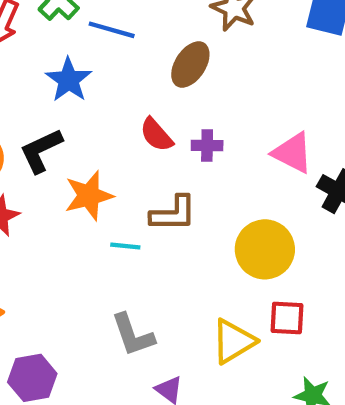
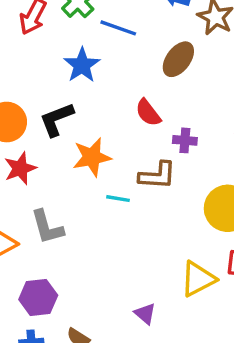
purple cross: (207, 145) -> (185, 140), moved
gray L-shape: (133, 335) -> (47, 227), moved

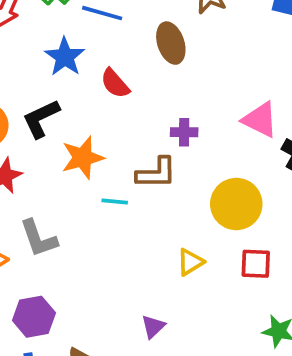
brown ellipse: (178, 59) -> (171, 43), turned -51
red semicircle: (148, 113) -> (115, 83), moved
yellow triangle: (198, 279) -> (190, 262), moved, size x0.7
purple triangle: (145, 314) -> (153, 326), turned 40

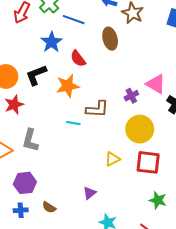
purple cross: (184, 132) -> (131, 96), moved, turned -32
orange star: (83, 158) -> (68, 86), moved
gray L-shape: (39, 238) -> (30, 140), turned 30
red square: (256, 264) -> (148, 162), size x1.4

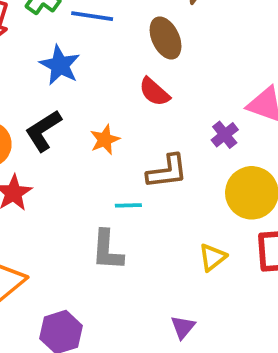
red semicircle: (78, 59) -> (154, 92), moved
orange star: (68, 86) -> (105, 140), size x0.7
gray L-shape: (30, 140) -> (107, 250), moved

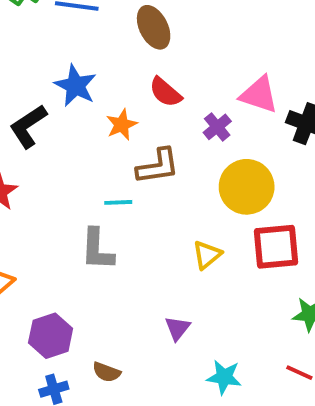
blue star: (60, 65) -> (76, 86), moved
red semicircle: (154, 92) -> (165, 92), moved
orange star: (105, 140) -> (122, 125), moved

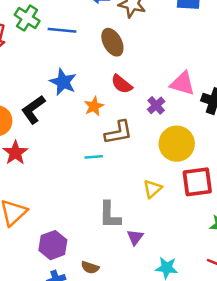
gray L-shape: (97, 249) -> (110, 215), moved

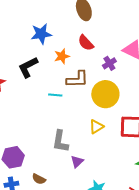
blue star: (63, 82) -> (41, 34), turned 30
black L-shape: (33, 109) -> (28, 67), moved
yellow circle: (177, 144) -> (105, 94), moved

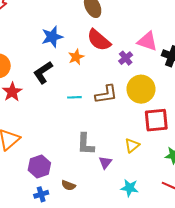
red semicircle: (86, 43) -> (99, 40), size x1.4
brown L-shape: (77, 79) -> (106, 94), moved
yellow circle: (105, 94) -> (141, 89), moved
yellow triangle: (96, 127) -> (132, 145), moved

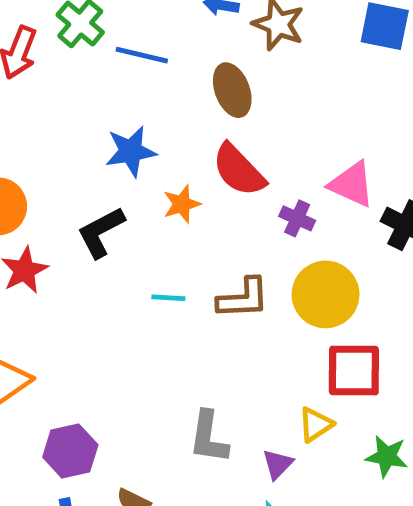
purple cross: (126, 58) -> (297, 218), turned -32
gray L-shape: (86, 144) -> (209, 437), moved
yellow triangle: (132, 145) -> (315, 425), moved
purple triangle: (105, 162) -> (278, 464), moved

